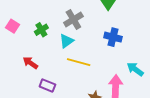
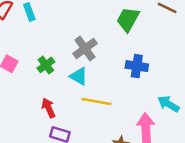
cyan triangle: (66, 41) -> (79, 76), turned -49
red arrow: (30, 63) -> (48, 108), moved, turned 35

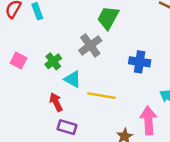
green trapezoid: (128, 19) -> (108, 18), moved
cyan triangle: (79, 76) -> (73, 79), moved

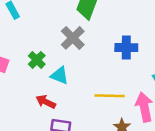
yellow line: (101, 96) -> (110, 96), moved
red arrow: (56, 102) -> (46, 102), turned -30

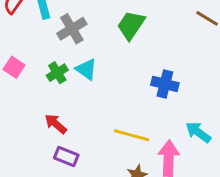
gray cross: (73, 38) -> (72, 29), moved
cyan triangle: (59, 76) -> (86, 69), moved

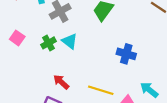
red arrow: (56, 124) -> (61, 82), moved

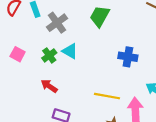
red arrow: (61, 82) -> (49, 86), moved

